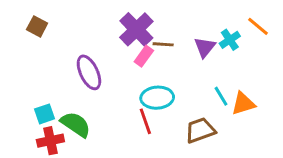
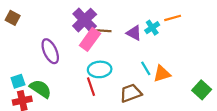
orange line: (258, 26) -> (173, 18), turned -56
purple triangle: (205, 47) -> (134, 33), turned -42
pink rectangle: (144, 56) -> (90, 39), size x1.5

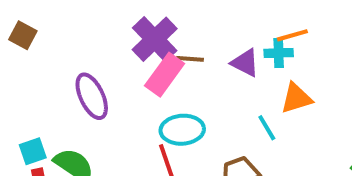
orange line: (173, 18) -> (292, 35), moved
cyan cross: (152, 28) -> (279, 53), turned 32
orange triangle: (162, 74) -> (296, 98), moved

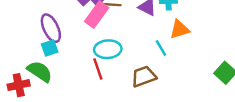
cyan square: (33, 151) -> (50, 48), moved

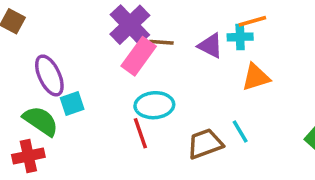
purple ellipse: (51, 28) -> (49, 75), moved
cyan line: (161, 48) -> (240, 131), moved
green semicircle: (40, 71) -> (41, 121), moved

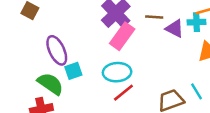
brown line: (161, 42) -> (154, 17), moved
cyan ellipse: (154, 105) -> (117, 72), moved
red line: (140, 133) -> (123, 93), turned 70

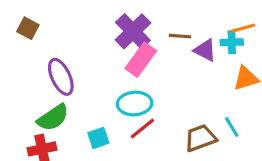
cyan square: (73, 71) -> (98, 138), moved
green semicircle: (50, 84) -> (53, 118), turned 112

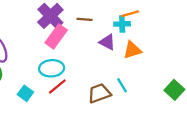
purple triangle: (205, 50) -> (107, 42), moved
cyan square: (98, 138) -> (25, 93), turned -35

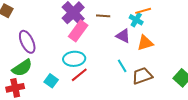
cyan cross: (122, 24) -> (136, 20), turned 32
cyan line: (122, 85) -> (122, 66), moved
brown trapezoid: (99, 93) -> (142, 76), moved

